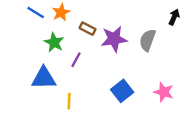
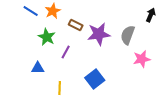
blue triangle: (44, 78) -> (38, 68), size x0.6
blue square: (122, 91) -> (95, 79), moved
pink star: (164, 92) -> (142, 59), moved, turned -30

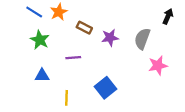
purple star: (99, 34) -> (110, 38), size x0.7
green star: (47, 37) -> (40, 40), moved
purple line: (66, 52) -> (73, 58), turned 56

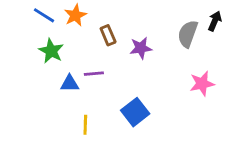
brown rectangle: (84, 28) -> (108, 35), turned 40
gray semicircle: (142, 39) -> (188, 34), moved
blue triangle: (42, 75) -> (70, 84), moved

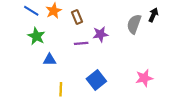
brown rectangle: (108, 35) -> (77, 17), moved
purple line: (94, 74) -> (81, 43), moved
pink star: (202, 84) -> (144, 78), moved

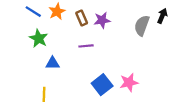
purple star: (100, 34) -> (102, 20), moved
pink star: (144, 78) -> (129, 82), moved
yellow line: (61, 89) -> (44, 94), moved

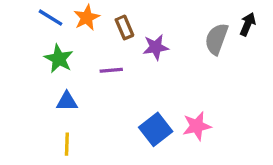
purple star: (102, 20) -> (156, 47), moved
purple line: (86, 46) -> (111, 70), moved
blue triangle: (53, 63) -> (67, 101), moved

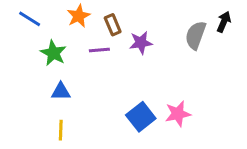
blue line: (51, 18) -> (30, 19), moved
purple line: (111, 70) -> (99, 50), moved

